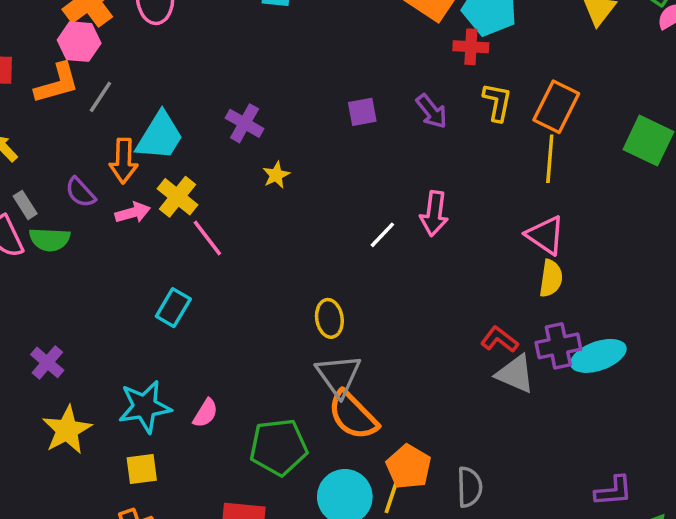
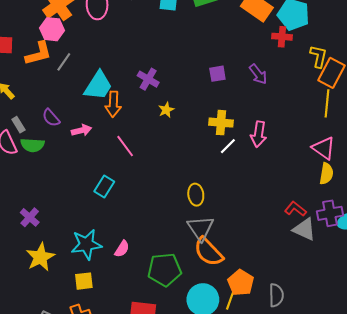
yellow L-shape: (497, 102) -> (318, 56), moved
orange arrow: (124, 161) -> (113, 104), moved
yellow cross: (178, 197) -> (221, 123), moved, turned -35

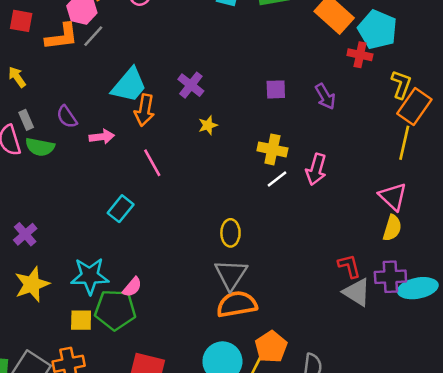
gray line: (64, 62) -> (93, 36), moved
red L-shape: (295, 209) -> (349, 266), turned 30
orange semicircle: (208, 252) -> (237, 304), turned 116
green pentagon: (165, 270) -> (115, 310), moved

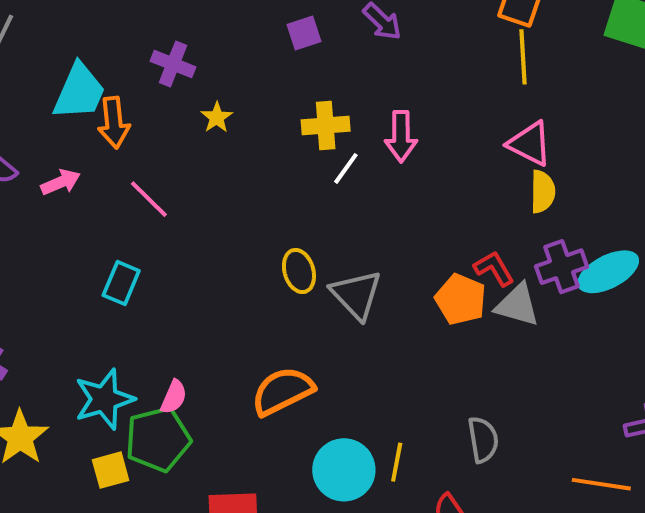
gray triangle: (231, 274) -> (356, 295), moved
orange semicircle: (237, 304) -> (283, 391), moved
orange pentagon: (271, 347) -> (461, 299), moved

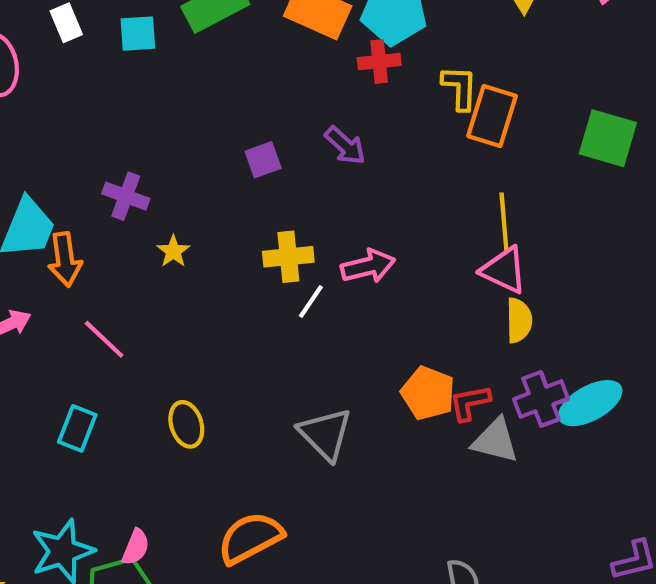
yellow line: (523, 57) -> (504, 222), moved
pink arrow: (401, 136) -> (368, 266), turned -102
red L-shape: (494, 268) -> (470, 403), turned -69
yellow ellipse: (299, 271) -> (186, 424), moved
orange pentagon: (461, 299) -> (428, 393), moved

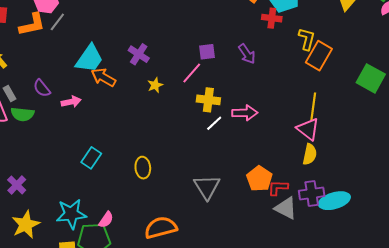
orange arrow: (65, 259) -> (103, 77), turned 115
pink line: (104, 339) -> (192, 73), moved, turned 75

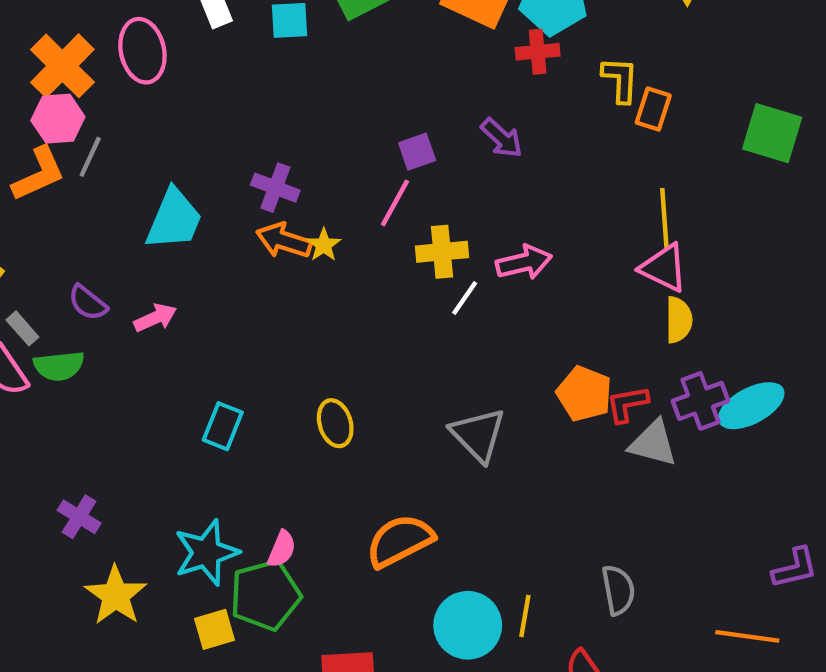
orange rectangle: (319, 56) -> (653, 109), size x0.7
orange arrow: (103, 77) -> (284, 240), moved

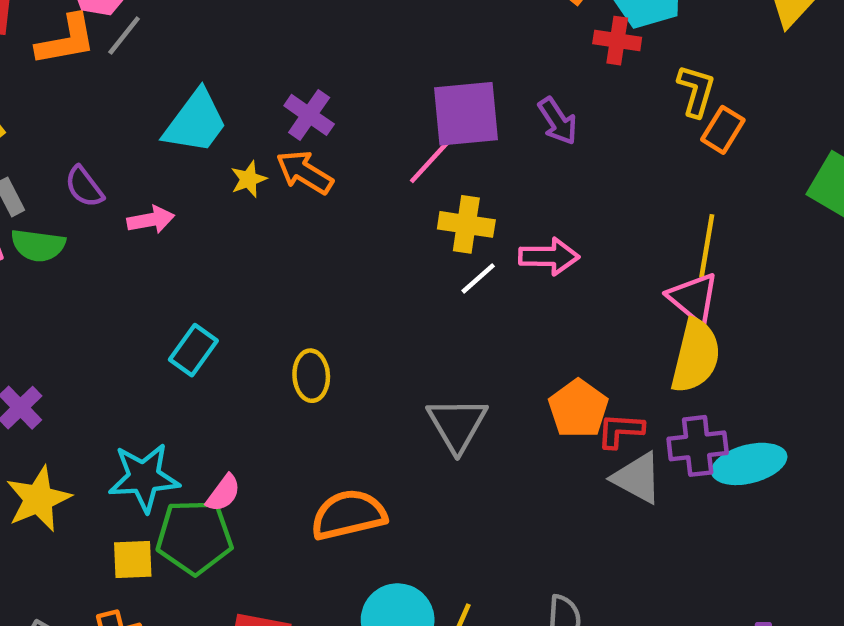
purple square: (417, 152) -> (466, 114), size x1.8
yellow star: (324, 245) -> (249, 179), moved
yellow semicircle: (679, 320) -> (696, 356), size x1.5

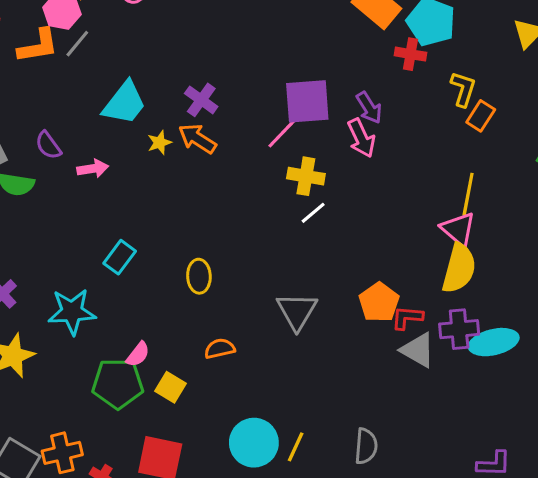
pink arrow: (549, 256) -> (361, 138), moved, turned 63
cyan star: (144, 477) -> (72, 312), moved
orange semicircle: (348, 515) -> (220, 349), moved, size x0.6
yellow square: (133, 560) -> (170, 387), moved, turned 32

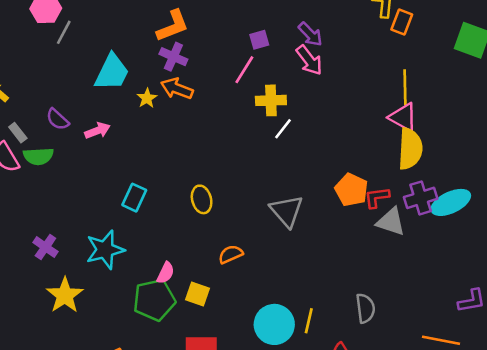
orange L-shape: (38, 46) -> (173, 26), moved
purple square: (307, 101) -> (259, 40), size x0.5

